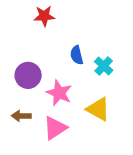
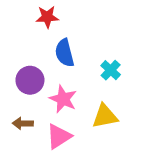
blue semicircle: (77, 55) -> (65, 53), moved, size x1.4
yellow triangle: (98, 109) -> (105, 116), turned -40

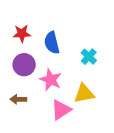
red star: (47, 17) -> (22, 33), moved
pink triangle: (59, 136) -> (61, 110), moved

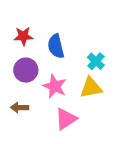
yellow triangle: (84, 94) -> (91, 88), moved

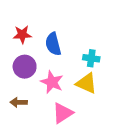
cyan cross: (96, 61) -> (91, 58), turned -35
yellow triangle: (91, 88) -> (86, 83), turned 35

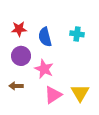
cyan cross: (91, 58) -> (77, 34), moved
yellow triangle: (86, 83) -> (80, 93), moved, turned 36

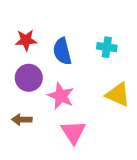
yellow triangle: (80, 93) -> (118, 95), moved, turned -36
pink triangle: (53, 95) -> (73, 132), turned -30

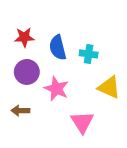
cyan cross: (107, 47) -> (89, 54), moved
pink triangle: (73, 132) -> (82, 122), moved

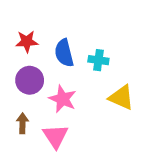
brown arrow: (20, 111) -> (22, 123), turned 90
pink triangle: (82, 122) -> (55, 136), moved

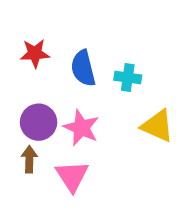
purple circle: (30, 80) -> (39, 122), moved

